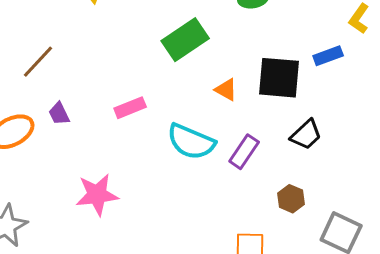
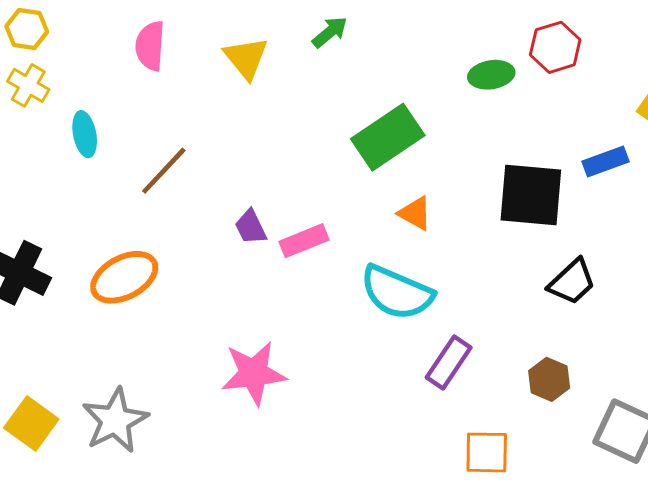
orange triangle: (226, 90) -> (415, 213), moved
purple trapezoid: (59, 114) -> (251, 227), moved
purple rectangle: (244, 152) -> (449, 363), moved

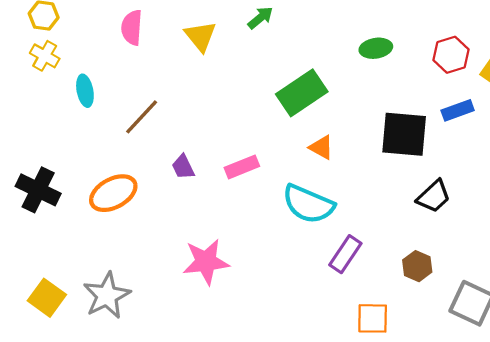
red hexagon: (555, 47) -> (451, 55), moved
purple trapezoid: (251, 227) -> (183, 167), moved

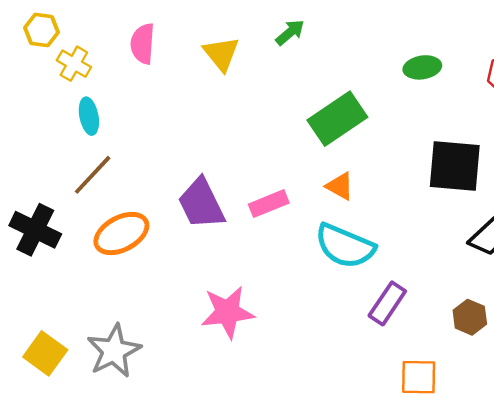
yellow cross: (45, 56) -> (74, 64), moved
brown line: (142, 117) -> (93, 175), moved
orange triangle: (321, 147) -> (340, 186), moved
purple trapezoid: (183, 167) -> (201, 204), size x1.8

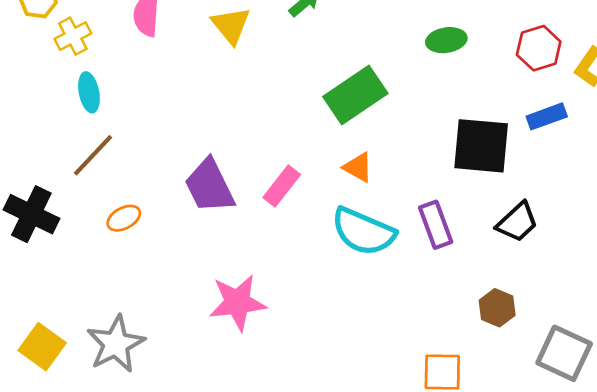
yellow cross: (74, 64) -> (73, 36), turned 32
pink rectangle: (269, 204) -> (282, 186), turned -30
orange ellipse: (121, 234) -> (124, 218), size x0.6
purple rectangle: (387, 303) -> (436, 225), moved, turned -54

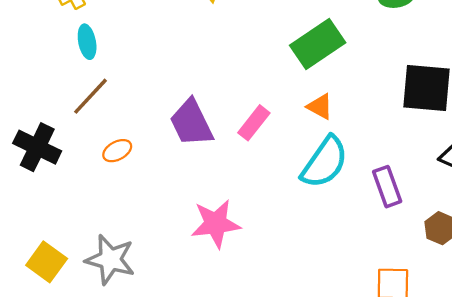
purple rectangle: (436, 225) -> (387, 187), moved
cyan semicircle: (363, 232) -> (325, 162), turned -78
gray star: (116, 344) -> (110, 260), turned -30

